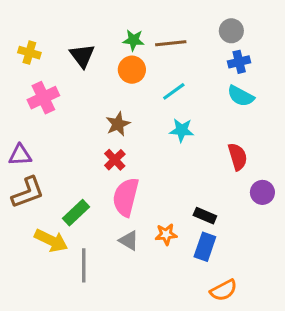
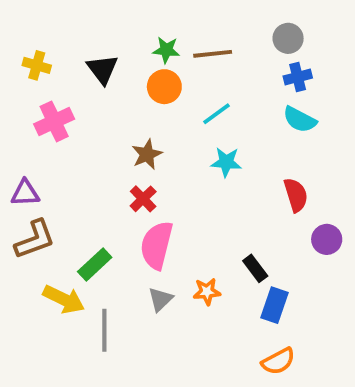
black rectangle: (205, 216) -> (255, 268), turned 30
gray triangle: (129, 241) -> (160, 299), turned 45
blue rectangle: (205, 247) -> (275, 305), moved

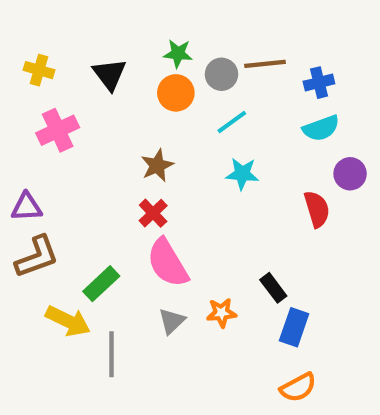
gray circle: (288, 38) -> (221, 74), moved
brown line: (213, 54) -> (265, 64), moved
cyan semicircle: (300, 120) -> (321, 128), turned -48
purple circle: (327, 239) -> (350, 174), moved
pink semicircle: (157, 245) -> (168, 263), turned -45

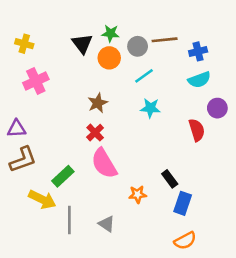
black triangle: (109, 74) -> (82, 44), moved
gray triangle: (172, 321) -> (107, 224), moved, turned -42

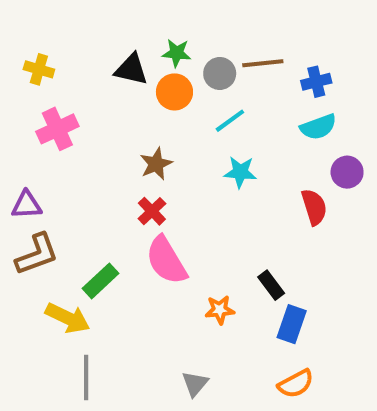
black triangle: (82, 44) -> (131, 69), turned -40
gray line: (69, 220) -> (86, 378), moved
gray triangle: (107, 224) -> (195, 384), moved, turned 36

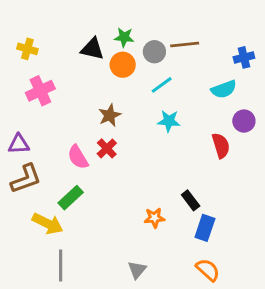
blue cross: (316, 82) -> (244, 57), moved
pink semicircle: (166, 260) -> (78, 157), moved, size x0.7
orange semicircle: (296, 384) -> (208, 270), turned -110

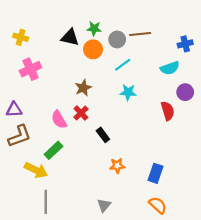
black rectangle: (191, 200) -> (103, 135), moved

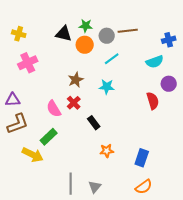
cyan star: (128, 92) -> (107, 87), moved
gray line: (46, 202) -> (71, 184), moved
orange semicircle: (158, 205) -> (144, 187), turned 102

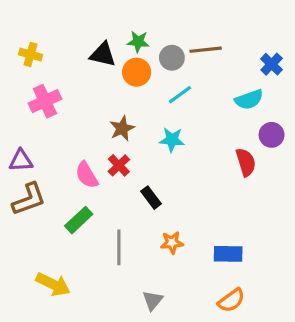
blue cross: (169, 40) -> (272, 64), turned -32
yellow arrow: (33, 155) -> (53, 284), moved
blue rectangle: (142, 158) -> (228, 254), turned 72
gray line: (71, 184) -> (119, 247), moved

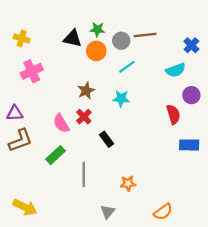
orange star: (172, 243) -> (128, 183), moved
blue rectangle: (228, 254) -> (189, 145), moved
yellow arrow: (53, 284) -> (25, 207), moved

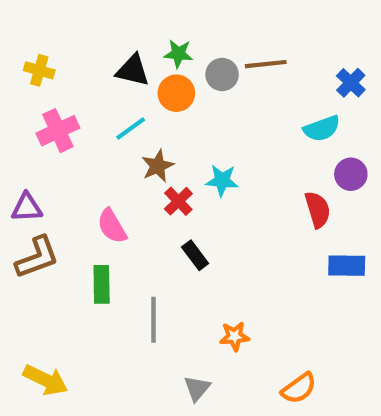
cyan line: (127, 67) -> (131, 129), moved
red cross: (84, 117) -> (178, 201), moved
green rectangle: (56, 155) -> (102, 284), turned -48

